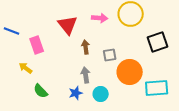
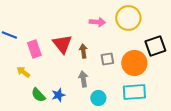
red triangle: (68, 25) -> (62, 44), moved
orange circle: (130, 72) -> (134, 63), moved
cyan rectangle: (157, 88) -> (134, 92), moved
blue star: (76, 93) -> (58, 95), moved

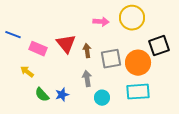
pink rectangle: (34, 49) -> (38, 49), turned -48
gray square: (107, 59) -> (111, 59), size x1.5

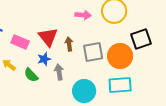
gray arrow: (87, 79) -> (59, 72), moved
green semicircle: (42, 95) -> (31, 75), moved
blue star: (62, 95) -> (44, 59), moved
cyan circle: (102, 98) -> (84, 91), size x1.5

